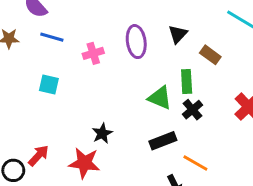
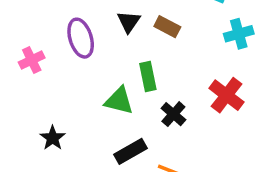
brown rectangle: (210, 55) -> (167, 27), moved
black cross: (192, 110) -> (173, 114), moved
black star: (102, 133) -> (53, 138), moved

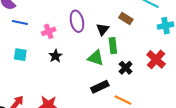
black triangle: (129, 22) -> (103, 29), moved
black star: (53, 138) -> (55, 56), moved

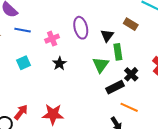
cyan square: (20, 55) -> (24, 63), turned -32
green triangle: (96, 58) -> (101, 65), turned 48
black rectangle: (100, 87) -> (115, 87), moved

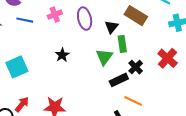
brown rectangle: (131, 24) -> (136, 16), size x1.5
pink cross: (52, 39) -> (55, 15), moved
cyan square: (24, 63) -> (17, 67), moved, size x1.5

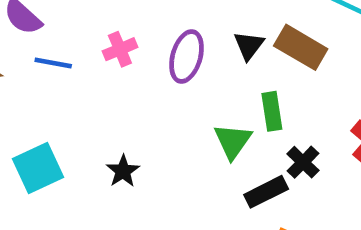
purple ellipse: (85, 19) -> (186, 57), turned 30
black triangle: (111, 27) -> (249, 45), moved
black star: (62, 55) -> (123, 171), moved

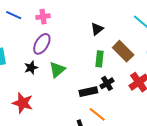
brown rectangle: (301, 47) -> (123, 51), moved
purple ellipse: (186, 57) -> (42, 44), moved
green triangle: (233, 141) -> (57, 70), moved

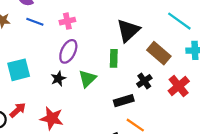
black triangle: (97, 29) -> (128, 30), size x1.6
green rectangle: (100, 59) -> (114, 58), moved
black cross: (107, 83) -> (144, 81), moved

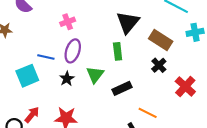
blue line: (35, 22) -> (46, 57), moved
black cross: (144, 81) -> (159, 65), moved
red cross: (179, 86) -> (185, 86), moved
black rectangle: (124, 101) -> (122, 88), moved

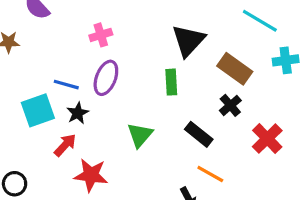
green triangle: (95, 75) -> (140, 135), moved
black star: (67, 79) -> (78, 113), moved
black rectangle: (122, 88) -> (199, 134), moved, turned 60
red arrow: (32, 115) -> (65, 145), moved

